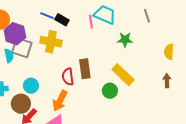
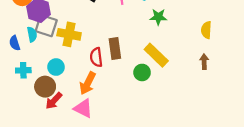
yellow cross: (51, 42) -> (69, 34), moved

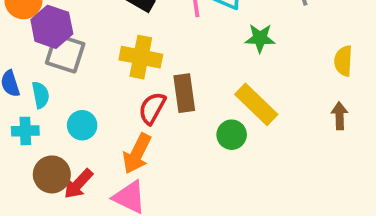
cyan semicircle: (32, 34) -> (40, 95), moved
yellow cross: (69, 34) -> (141, 57), moved
red semicircle: (96, 57) -> (152, 108), turned 36
brown circle: (45, 87) -> (52, 174), moved

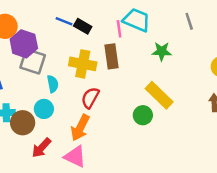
brown rectangle: (184, 93) -> (112, 56), moved
cyan semicircle: (40, 95) -> (53, 84), moved
brown circle: (52, 174) -> (23, 123), moved

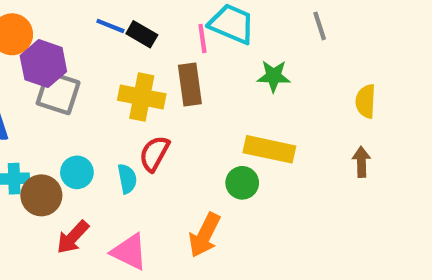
cyan semicircle: (53, 84) -> (127, 179), moved
yellow rectangle: (159, 95) -> (269, 149), turned -32
orange arrow: (80, 128) -> (205, 235), moved

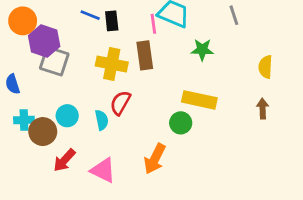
black rectangle: (142, 34) -> (112, 21), turned 54

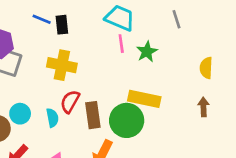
pink line: (153, 24) -> (121, 44), moved
green star: (202, 50) -> (147, 52), turned -30
brown rectangle: (145, 55) -> (93, 115), moved
green circle: (181, 123) -> (127, 120), size x1.6

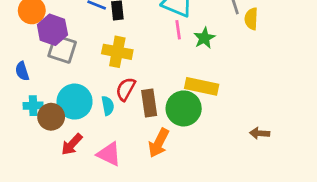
yellow semicircle: (206, 68) -> (251, 19), moved
brown arrow: (203, 107) -> (260, 133), moved, turned -84
cyan circle: (20, 114) -> (75, 102), size x1.6

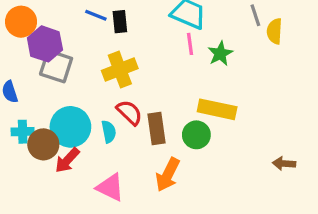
yellow cross: (117, 52) -> (120, 69), turned -32
red semicircle: (126, 89) -> (129, 113), turned 105
green circle: (184, 108) -> (196, 135), size x0.7
red arrow: (72, 144) -> (67, 160), moved

